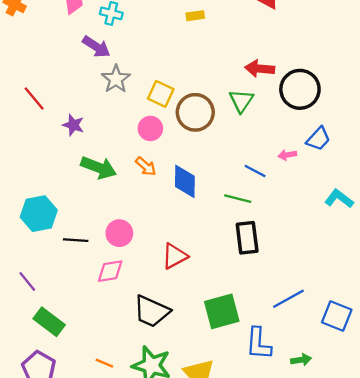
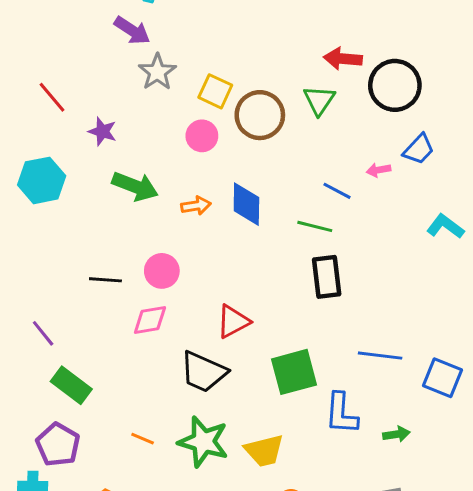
orange arrow: (146, 166) -> (196, 206), moved, turned -50
cyan hexagon: (39, 214) -> (42, 180), moved
red triangle: (175, 256) -> (233, 321), moved
blue line: (288, 299) -> (380, 356), turned 36

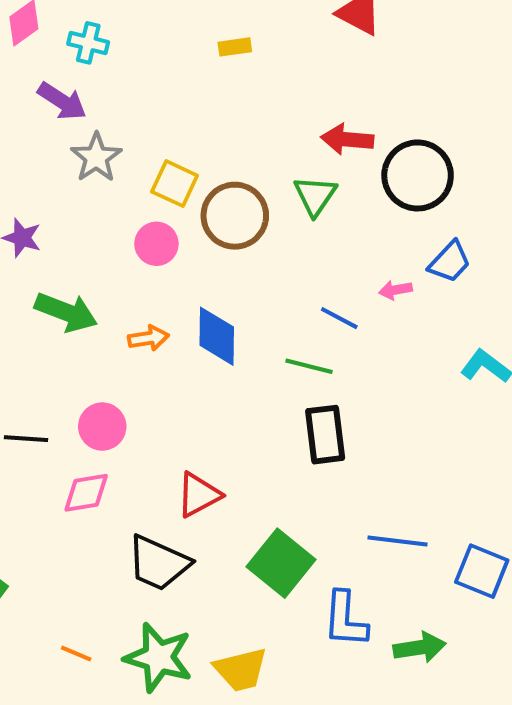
green square: (294, 372) -> (281, 563), turned -36
green arrow: (396, 434) -> (420, 647), size x1.4

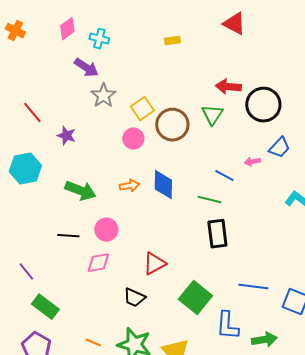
yellow square: (175, 184) -> (142, 109), turned 30
green arrow: (66, 312) -> (80, 191), moved
black trapezoid: (158, 563) -> (134, 298), size x0.7

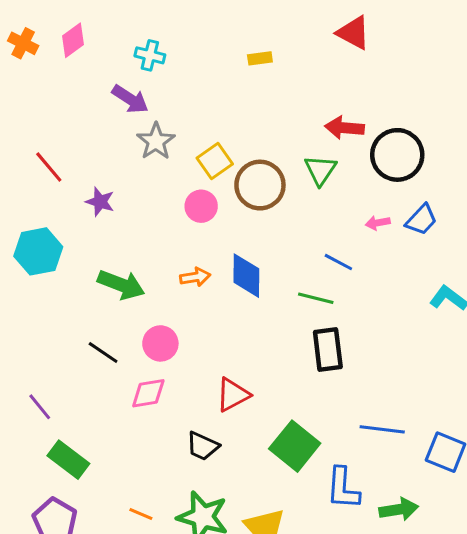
pink diamond: (67, 29) -> (73, 40), moved
pink arrow: (252, 162) -> (378, 223), moved
black line: (68, 236) -> (103, 353), turned 30

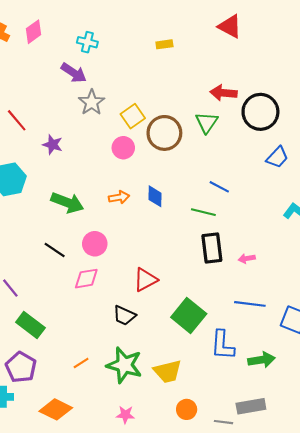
pink arrow: (378, 223) -> (247, 259), moved
blue diamond: (246, 276) -> (155, 196), size x0.7
orange line: (141, 514) -> (81, 363), turned -56

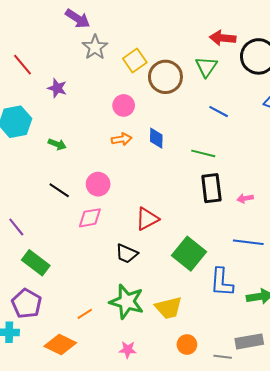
pink circle: (123, 148) -> (124, 105), moved
blue line: (219, 187) -> (219, 112), moved
green arrow: (67, 203) -> (57, 144), moved, size x0.6
orange line: (81, 363) -> (85, 314), moved

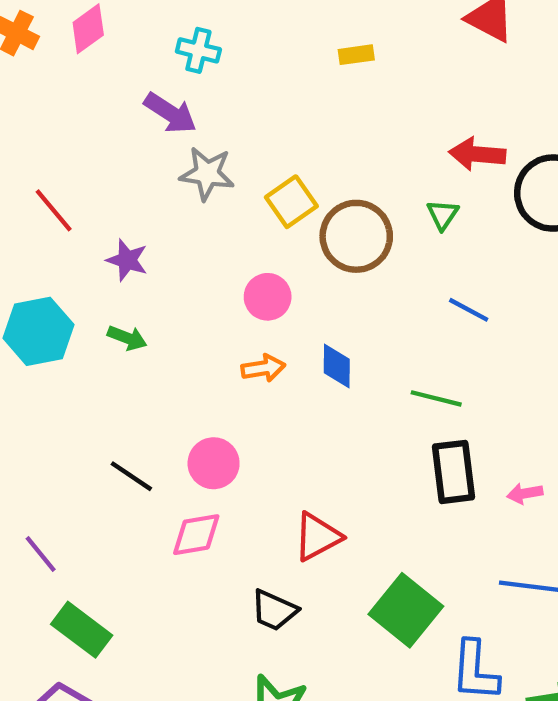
gray star: (95, 47) -> (207, 174), turned -30
green triangle: (206, 67) -> (443, 215), size x0.7
green arrow: (57, 144) -> (127, 338), moved

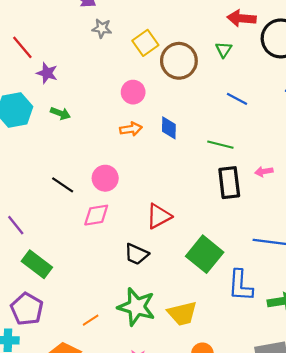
gray star: (207, 174) -> (102, 28), size x0.7
purple star: (127, 260) -> (47, 73), moved
pink arrow: (525, 494) -> (264, 171), moved

